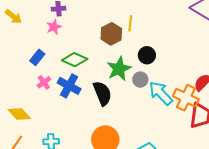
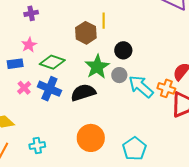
pink star: (54, 27) -> (29, 45), moved
blue rectangle: (37, 57) -> (15, 64), turned 49
black semicircle: (102, 93) -> (83, 93), turned -80
orange cross: (186, 98) -> (166, 88), size x0.7

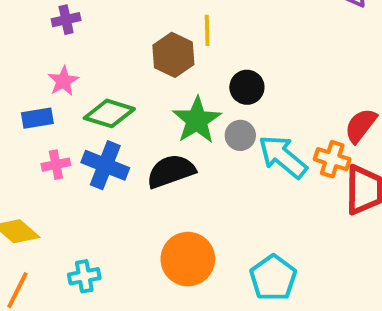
pink cross: (24, 88) -> (56, 165), turned 32

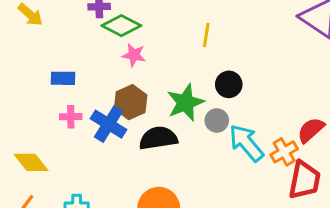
brown hexagon: (173, 55) -> (131, 102), moved
pink star: (63, 81) -> (134, 55), moved, turned 30
green diamond: (109, 113) -> (121, 26), moved
orange cross: (332, 159) -> (284, 152), turned 32

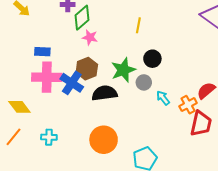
green diamond: (121, 26) -> (82, 18), turned -70
pink cross: (71, 117) -> (47, 77), size x2.0
cyan arrow: (246, 143) -> (163, 98), size x0.6

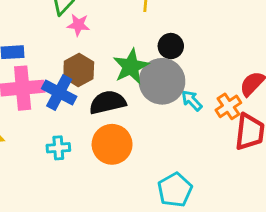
gray circle: (144, 82) -> (162, 81), size x2.0
cyan cross: (49, 137) -> (58, 148), moved
orange circle: (104, 140) -> (112, 144), moved

